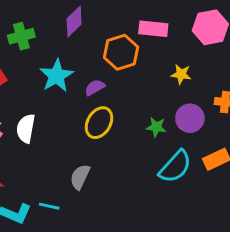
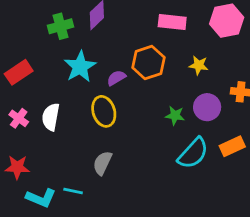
green cross: (21, 36) -> (61, 26), moved
orange hexagon: (121, 52) -> (148, 63), moved
yellow ellipse: (99, 123) -> (104, 111), moved, turned -48

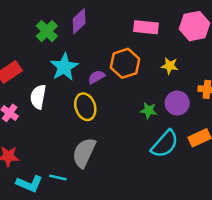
green cross: (61, 26) -> (47, 31), turned -30
white semicircle: (51, 117) -> (38, 97), moved
gray semicircle: (102, 163) -> (84, 153), size x1.4

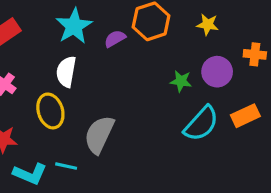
white semicircle: (38, 97) -> (66, 72), moved
yellow ellipse: (85, 107) -> (50, 111), moved

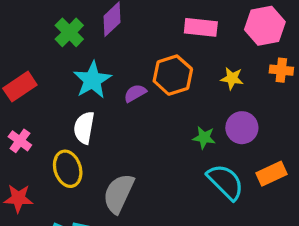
orange cross: (255, 54) -> (281, 70), moved
cyan semicircle: (201, 124) -> (225, 182), turned -87

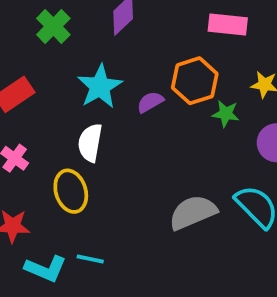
green cross: (69, 32) -> (53, 26), moved
green star: (204, 138) -> (226, 114), moved
gray semicircle: (119, 193) -> (193, 212), moved, turned 42

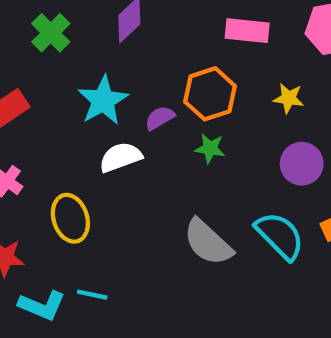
green star: (226, 114) -> (210, 148), moved
white semicircle: (90, 143) -> (121, 157), moved, turned 60
gray semicircle: (193, 212) -> (208, 242), turned -114

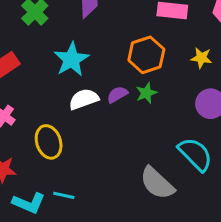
purple semicircle: (160, 118) -> (117, 95), moved
green star: (210, 148) -> (146, 93), turned -30
gray semicircle: (208, 242) -> (157, 183), moved

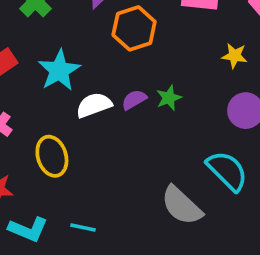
orange hexagon: (146, 55) -> (134, 28), moved
cyan star: (71, 59) -> (59, 70), moved
cyan line: (64, 195) -> (83, 227), moved

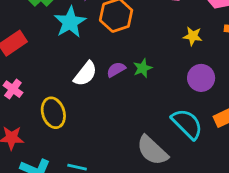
cyan star: (59, 70) -> (70, 22), moved
white semicircle: (94, 105) -> (85, 74), turned 148

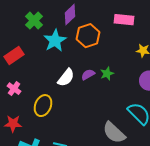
yellow ellipse: (53, 113) -> (43, 106), turned 40

